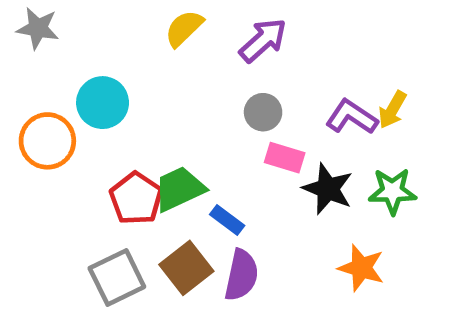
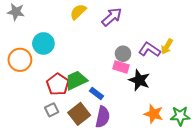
gray circle: (263, 112) -> (123, 54), moved
green star: (392, 191) -> (180, 116), moved
gray square: (117, 277) -> (52, 110), moved, size x0.6

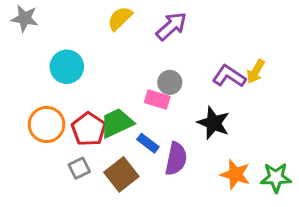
gray circle: (123, 54) -> (170, 82), moved
orange circle: (20, 60) -> (47, 124), moved
pink rectangle: (121, 67) -> (157, 100), moved
purple semicircle: (103, 117) -> (176, 159), moved

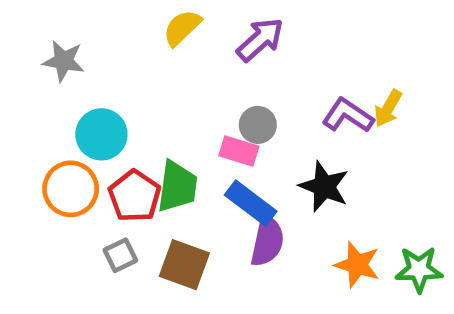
gray star: (25, 18) -> (64, 61), moved
cyan circle: (67, 67) -> (101, 134), moved
green trapezoid: (117, 123) -> (177, 186), turned 123
blue rectangle: (148, 143) -> (251, 203), moved, size x1.5
brown square: (121, 174) -> (184, 265), turned -32

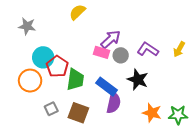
purple arrow: (260, 40) -> (111, 39), moved
yellow arrow: (388, 108) -> (179, 49), moved
gray circle: (258, 125) -> (121, 55), moved
pink rectangle: (239, 151) -> (102, 52), moved
red pentagon: (135, 196) -> (57, 66), moved

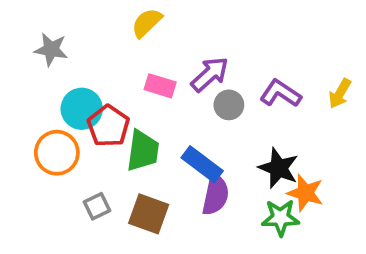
pink rectangle: (102, 52) -> (160, 86), moved
black star: (138, 80) -> (279, 168), moved
orange star: (152, 113) -> (305, 193), moved
green star: (178, 115) -> (280, 218), moved

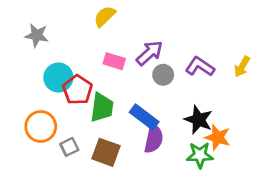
orange circle: (57, 153) -> (41, 126), moved

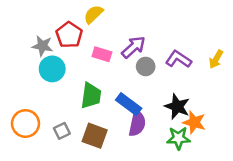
gray star: (37, 35) -> (42, 46), moved
red pentagon: (77, 90) -> (69, 35), moved
orange circle: (41, 126) -> (25, 124), moved

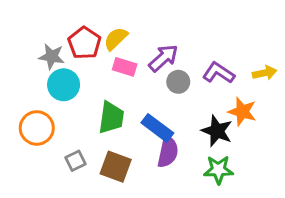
yellow semicircle: (93, 14) -> (116, 39), moved
yellow arrow: (216, 59) -> (265, 73), turned -132
orange star: (194, 122) -> (242, 112), moved
orange circle: (25, 124) -> (37, 128), moved

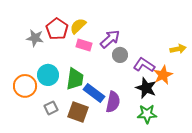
purple L-shape: (218, 73) -> (144, 65), moved
cyan circle: (64, 85) -> (48, 75), moved
orange star: (242, 112) -> (163, 75), turned 30
blue rectangle: (157, 128) -> (94, 93), moved

